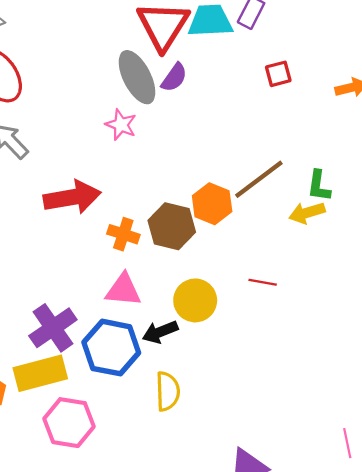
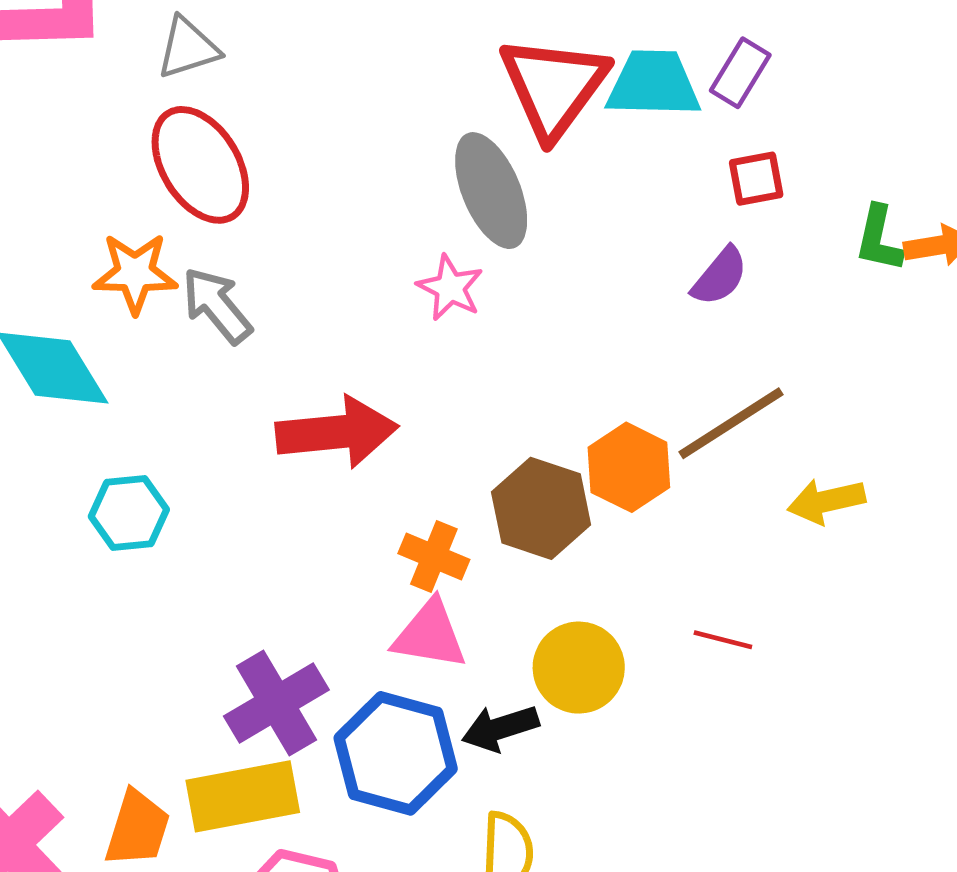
red square: (278, 74) -> (756, 179), moved
purple semicircle: (174, 77) -> (720, 276), moved
green L-shape: (319, 186) -> (879, 239), moved
orange cross: (123, 234) -> (434, 556), moved

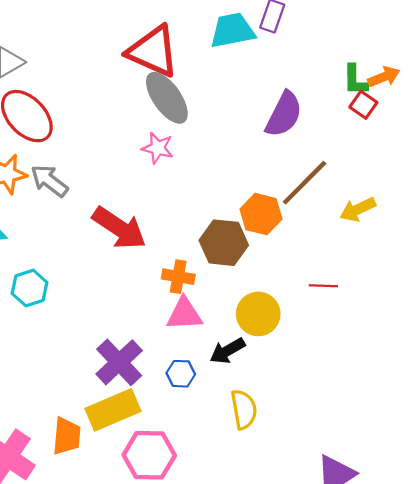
red triangle: (554, 87) -> (153, 51), moved, turned -30
red square: (756, 179) -> (363, 105), moved, turned -32
purple semicircle: (720, 276) -> (284, 114), size x1.5
red arrow: (337, 432) -> (119, 228), turned 52
blue hexagon: (396, 753) -> (181, 374), size x0.5

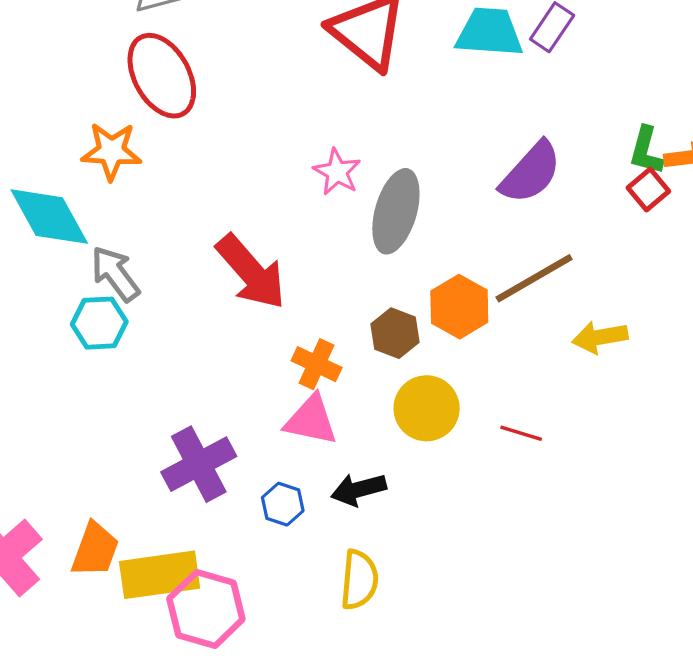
gray ellipse: (167, 98) -> (396, 211), moved, turned 36
gray arrow: (49, 181) -> (115, 274), moved
brown hexagon: (224, 243) -> (395, 333), size x0.7
yellow circle: (258, 314) -> (427, 408), moved
yellow rectangle: (113, 410) -> (160, 575), moved

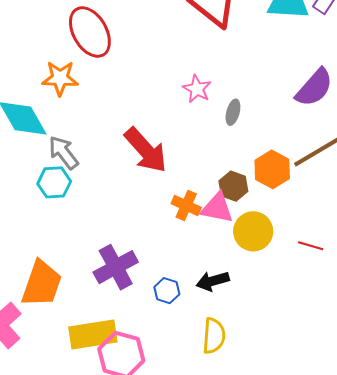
gray ellipse: (396, 211) -> (233, 112), size x0.5
pink triangle: (311, 420) -> (217, 208), moved
orange trapezoid: (95, 550) -> (42, 284), moved, size x1.4

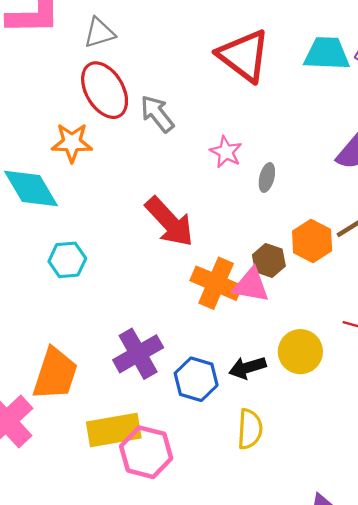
gray arrow: (63, 152) -> (157, 114), moved
orange cross: (186, 206) -> (216, 283), size x1.5
yellow circle: (253, 231) -> (300, 352), moved
blue hexagon: (167, 291) -> (196, 379), size x1.5

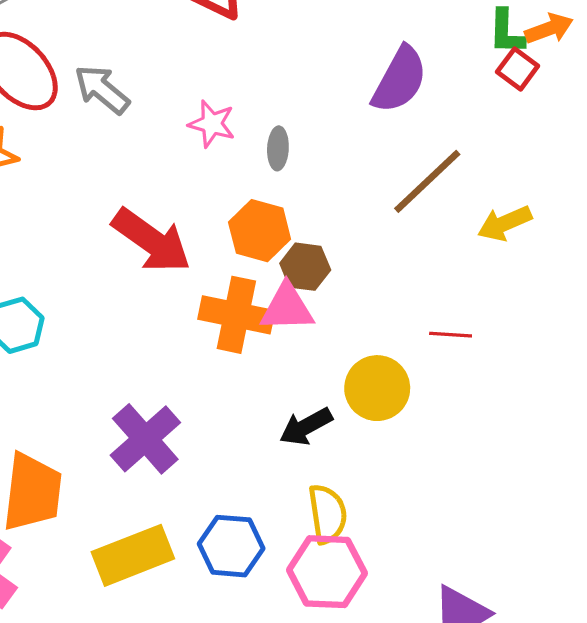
orange hexagon: (312, 241) -> (260, 231), moved
blue hexagon: (196, 379) -> (231, 546), moved
pink hexagon: (146, 452) -> (327, 572), moved

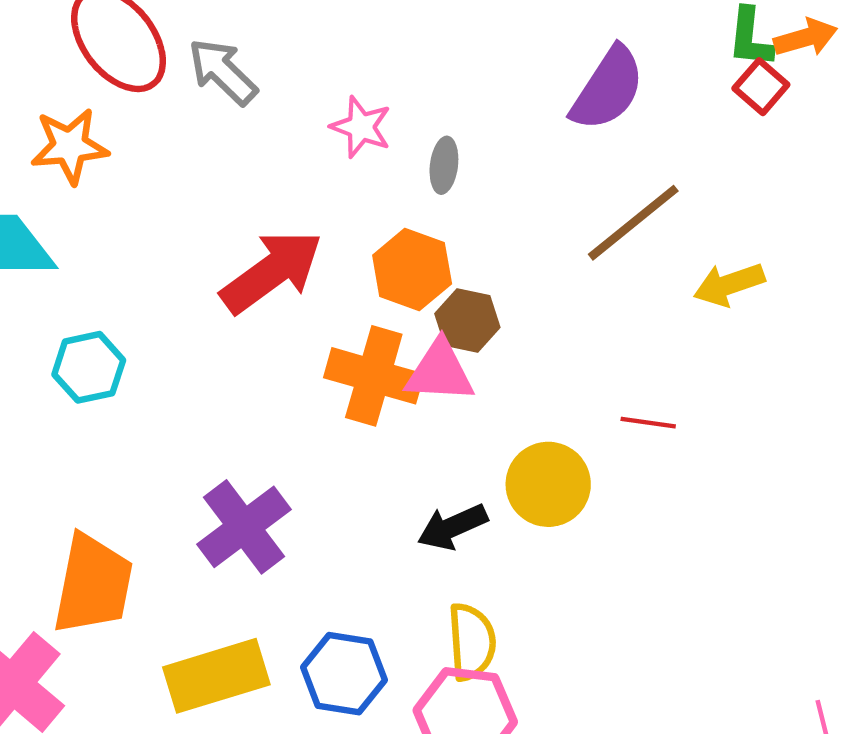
red arrow: (151, 241) -> (272, 272), turned -76

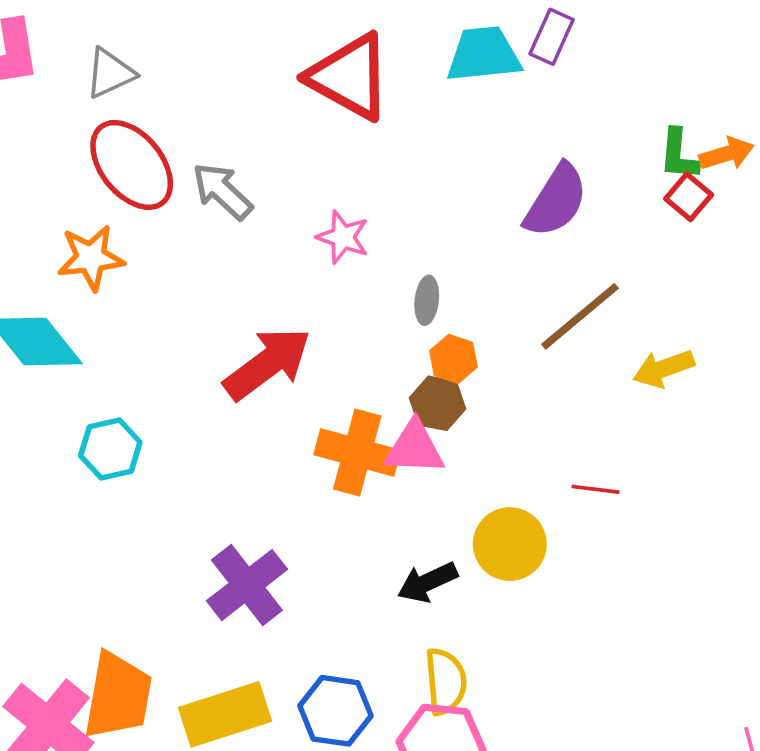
gray ellipse: (444, 165) -> (427, 300), moved
orange hexagon: (412, 269) -> (453, 359), moved, size x0.7
orange trapezoid: (93, 584) -> (118, 696), moved

